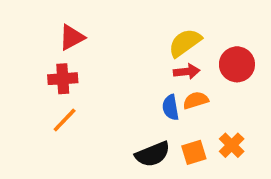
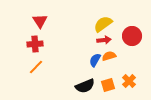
red triangle: (72, 37) -> (40, 21), turned -35
blue semicircle: (171, 107) -> (95, 60), turned 40

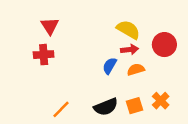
yellow semicircle: (103, 24) -> (128, 30), turned 66
blue semicircle: (95, 60) -> (110, 66), moved
orange line: (36, 67) -> (61, 109), moved

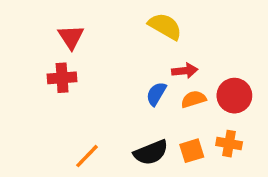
yellow semicircle: (128, 30) -> (165, 26), moved
red circle: (164, 45) -> (234, 96), moved
orange cross: (161, 101) -> (229, 144), turned -35

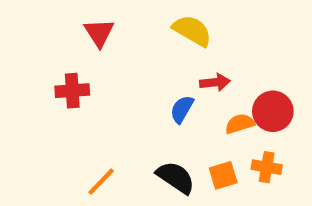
red triangle: (71, 37) -> (99, 33), moved
orange semicircle: (194, 99) -> (240, 124), moved
black semicircle: (151, 152) -> (176, 177), turned -124

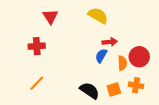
blue semicircle: (182, 109) -> (101, 56), moved
orange semicircle: (240, 124) -> (122, 63), turned 104
orange line: (101, 182) -> (37, 83), moved

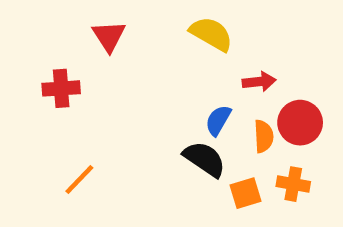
red arrow: (110, 42) -> (259, 82), moved
red cross: (37, 46) -> (61, 88), moved
black semicircle: (90, 91) -> (205, 159), moved

